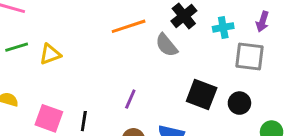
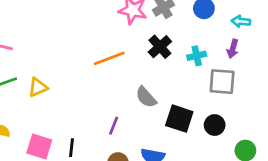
gray semicircle: (166, 45) -> (146, 97), moved

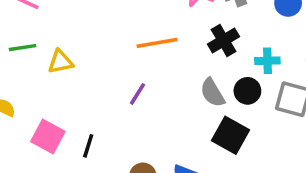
gray semicircle: (146, 97) -> (212, 93), moved
black circle: (215, 125) -> (247, 91), moved
purple line: (114, 126) -> (137, 94), moved

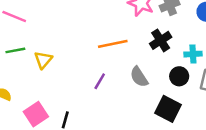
yellow triangle: (60, 62) -> (43, 60), turned -36
gray semicircle: (212, 93) -> (139, 77), moved
pink square: (48, 136) -> (36, 114), turned 30

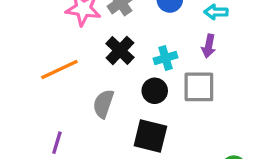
gray semicircle: (139, 77) -> (103, 104), turned 65
purple line: (100, 81) -> (57, 143), moved

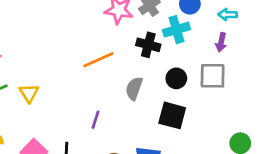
black cross: (120, 50) -> (148, 45), turned -30
cyan cross: (166, 58) -> (176, 30), moved, size x1.4

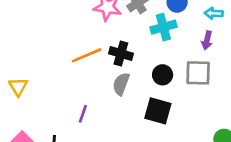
black cross: (148, 45) -> (121, 53), moved

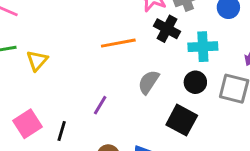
cyan cross: (163, 27) -> (203, 47), moved
black cross: (121, 53) -> (167, 29), moved

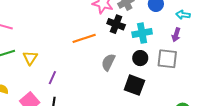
purple line: (100, 105) -> (52, 78), moved

